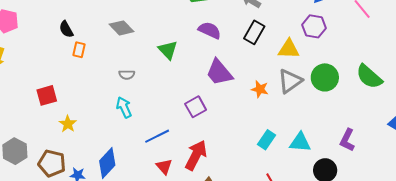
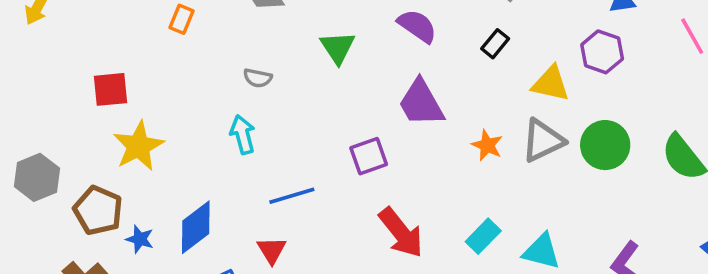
black rectangle: (254, 32) -> (495, 44), size x0.7
yellow star: (68, 124) -> (138, 146), size x1.6
red arrow: (196, 155) -> (401, 233), moved, turned 104
red triangle: (164, 167) -> (272, 250), moved

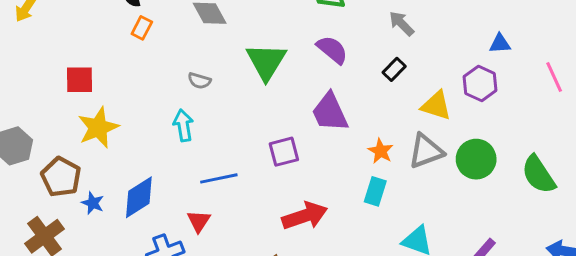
green triangle: (338, 48) -> (266, 62), size x1.4
red arrow: (401, 233) -> (305, 216), turned -75
cyan rectangle: (483, 236) -> (375, 191), moved, turned -32

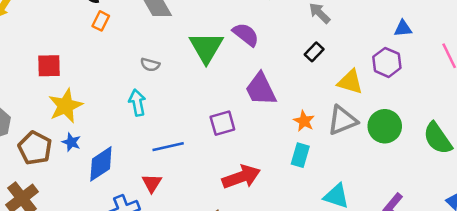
purple semicircle: (332, 50) -> (246, 35), moved
blue star: (93, 203) -> (71, 142), moved

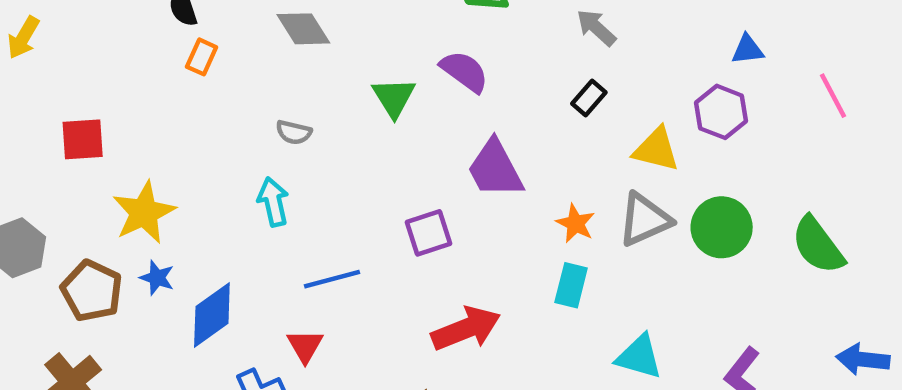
green triangle: (206, 47) -> (394, 97), size x0.7
red square: (49, 66) -> (83, 139), moved

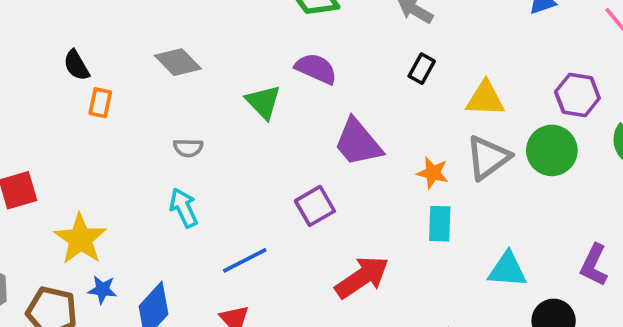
purple hexagon: (721, 112) -> (577, 95), moved

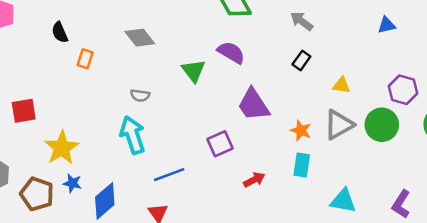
black semicircle: (76, 65) -> (60, 32), moved
yellow triangle: (485, 99) -> (341, 85), size x0.7
cyan arrow: (184, 208) -> (133, 135), size x1.4
red arrow: (362, 277) -> (254, 180), moved, size x0.6

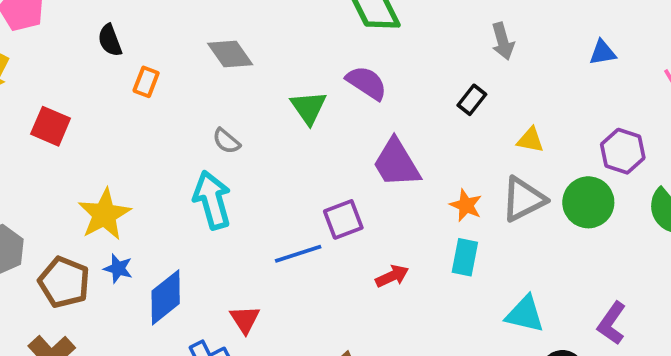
gray arrow: (302, 21) -> (503, 41), moved, turned -145
gray semicircle: (140, 95) -> (226, 141), turned 30
red square: (24, 111) -> (51, 126), moved, turned 30
blue line: (169, 175) -> (298, 254), moved

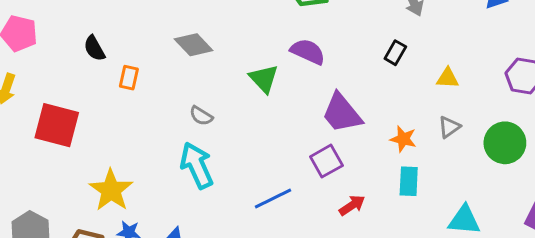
red square: (51, 126) -> (57, 125), size x1.4
gray triangle: (524, 199) -> (449, 127), size x0.6
green circle: (588, 202) -> (505, 143), moved
purple square: (343, 219) -> (326, 161), moved

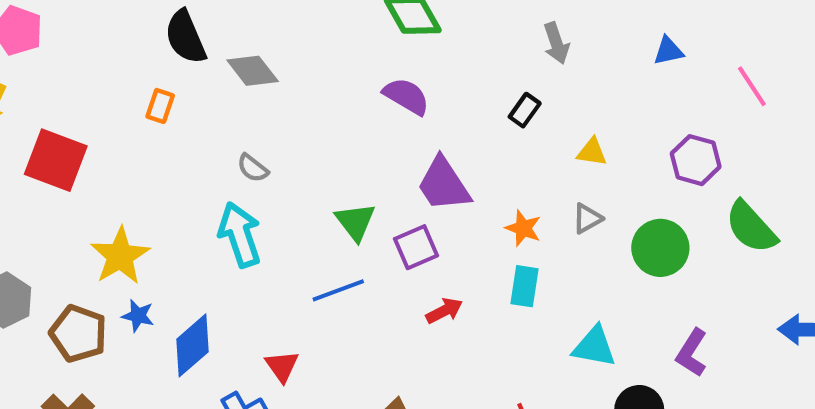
black semicircle: (94, 48) -> (185, 37), moved, size x1.5
green triangle: (264, 79) -> (355, 222), moved

